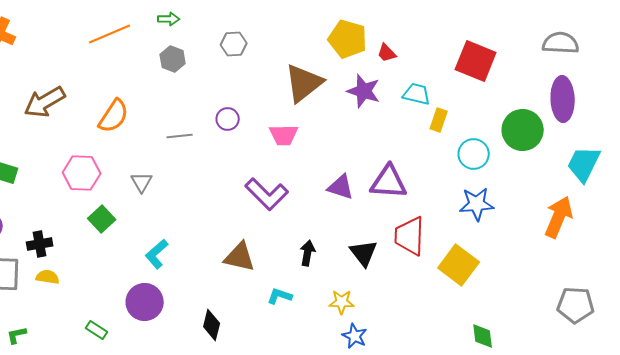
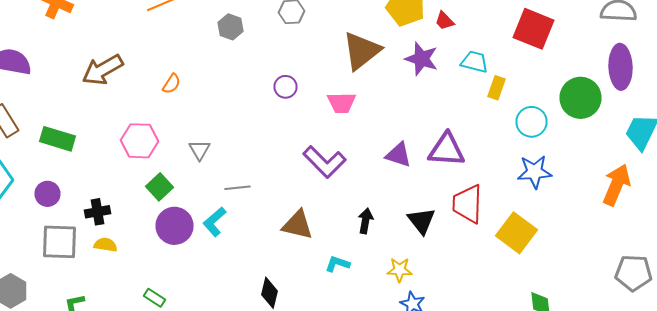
orange semicircle: (114, 116) -> (172, 84), size x0.6
gray line: (180, 136) -> (238, 188), moved
purple circle: (145, 302) -> (174, 226), moved

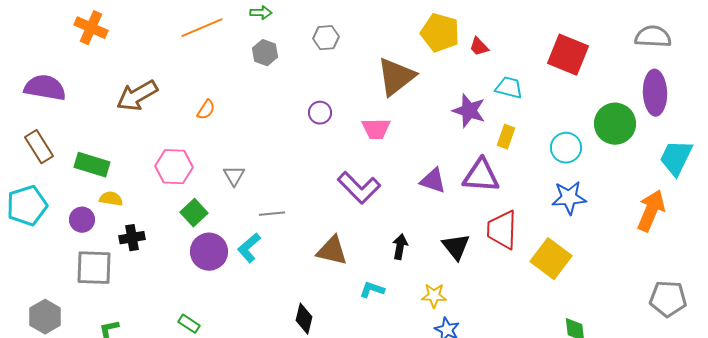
purple star: (422, 59) -> (469, 111), moved
yellow rectangle: (496, 88) -> (506, 137), moved
yellow semicircle: (106, 245) -> (111, 199), moved

